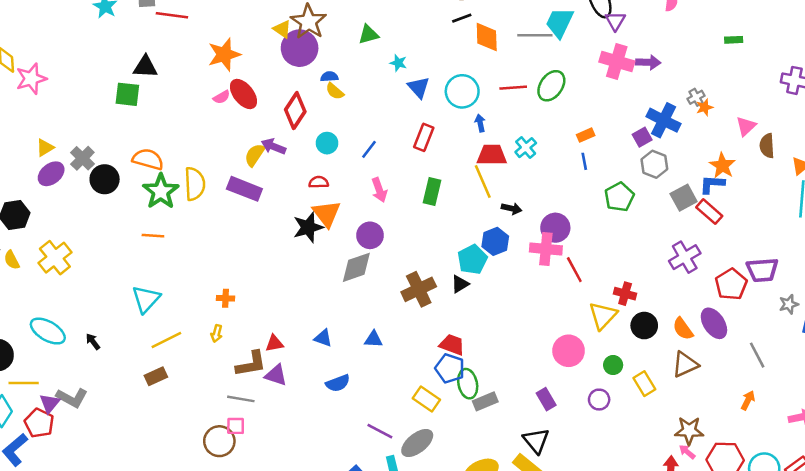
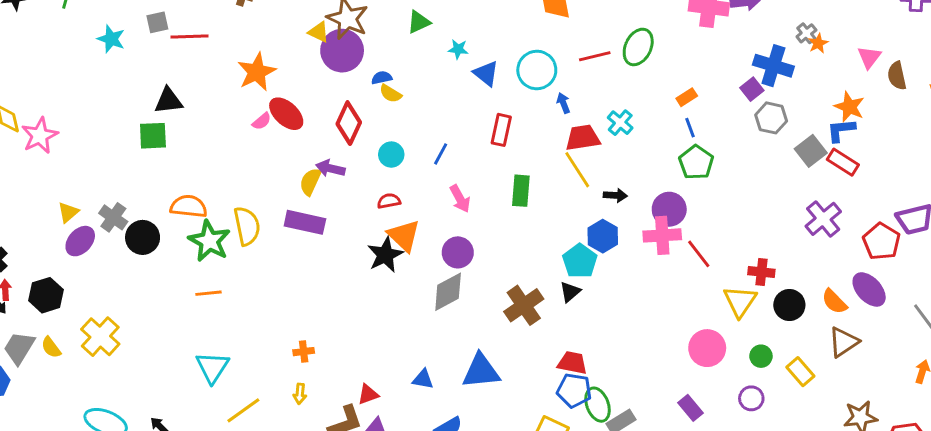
green pentagon: (619, 197) -> (696, 162), moved
blue triangle: (373, 339) -> (481, 371), size x1.8

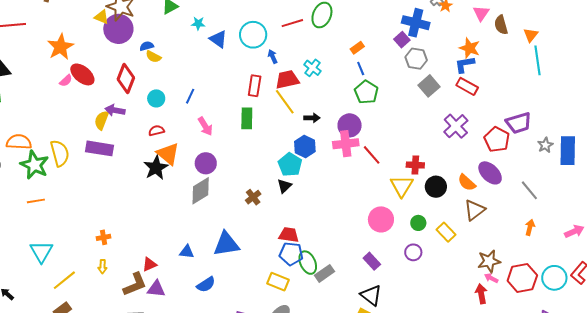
red rectangle: (501, 130) -> (255, 86), moved
gray square: (811, 151) -> (429, 86), moved
brown cross: (524, 305) -> (253, 197), size x0.6

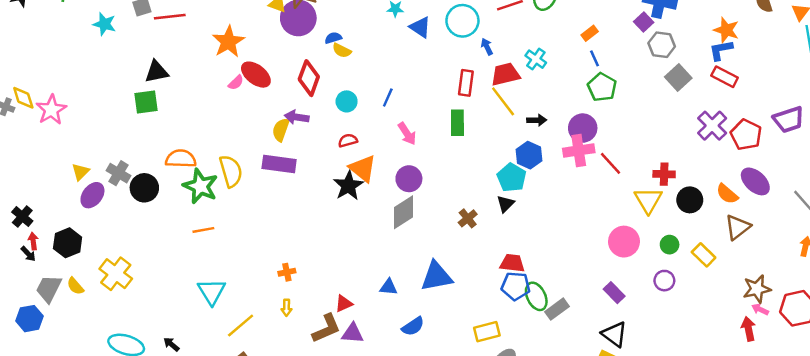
red pentagon: (497, 139) -> (746, 135), moved
yellow rectangle: (278, 282) -> (487, 332), moved, turned -35

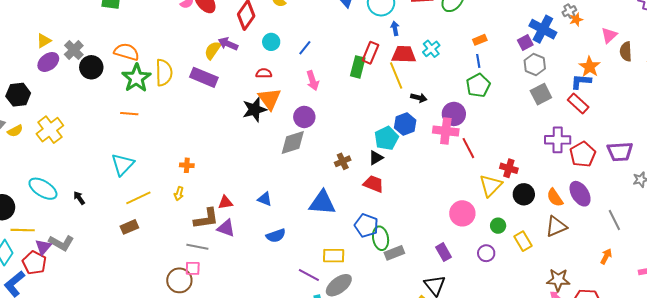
green rectangle: (457, 123) -> (358, 67), moved
purple cross: (712, 126) -> (558, 140), turned 30
red trapezoid: (512, 263) -> (373, 184), moved
blue triangle: (436, 276) -> (322, 203), moved
yellow semicircle: (75, 286) -> (15, 131), turned -91

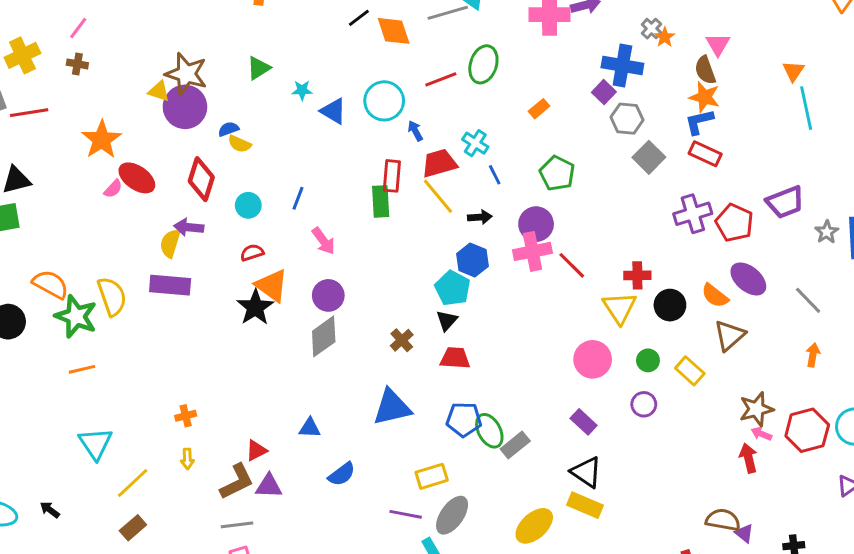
brown semicircle: (626, 51) -> (705, 70), moved
orange semicircle: (127, 52) -> (51, 284), turned 30
blue line: (478, 61) -> (495, 175), moved

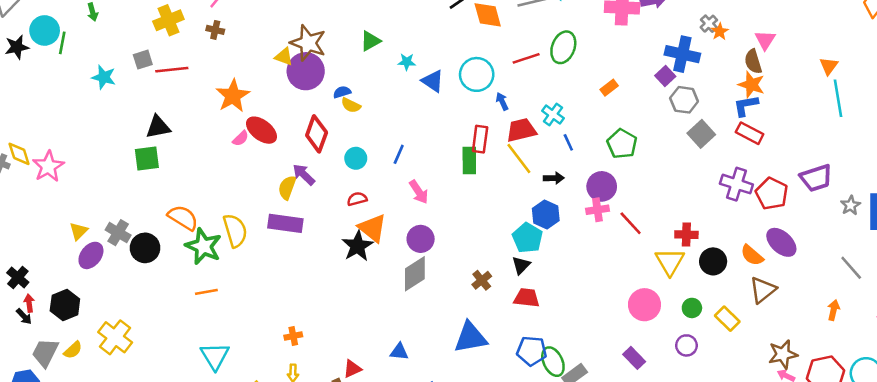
purple cross: (693, 214) -> (736, 184), turned 32
purple arrow: (189, 227) -> (304, 175), turned 35
pink cross: (532, 251) -> (597, 210), size x0.7
gray line: (808, 300) -> (851, 268), moved

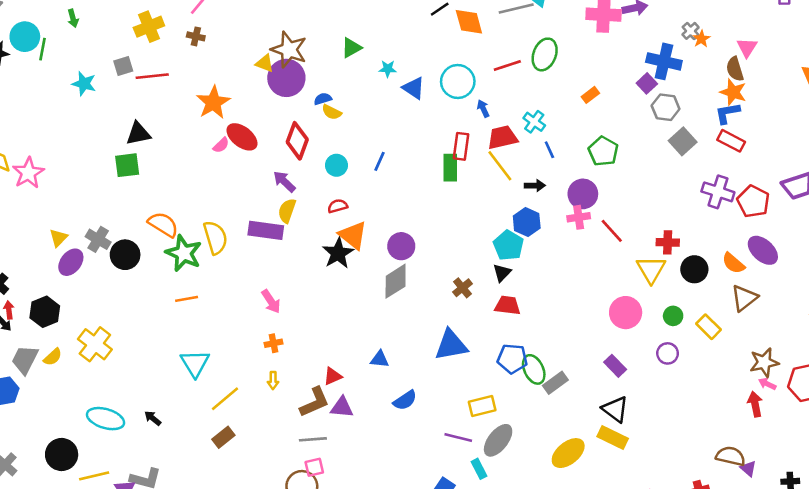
yellow semicircle: (287, 188) -> (287, 211), moved
pink arrow: (419, 192) -> (271, 301), moved

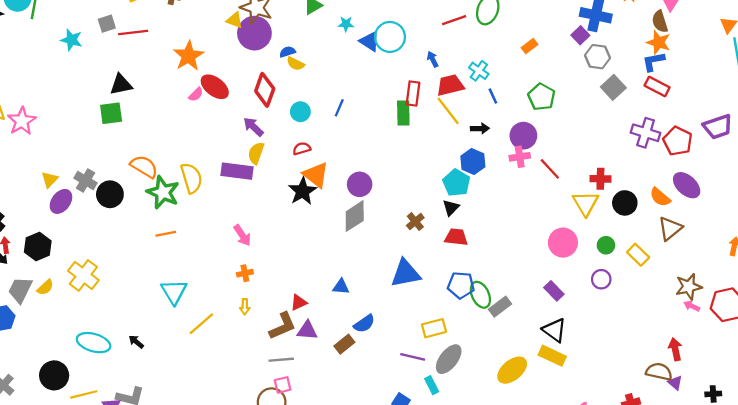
cyan circle: (458, 81) -> (390, 37), moved
red arrow: (755, 404) -> (675, 349), moved
brown rectangle: (223, 437) -> (344, 344), moved

